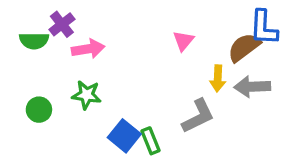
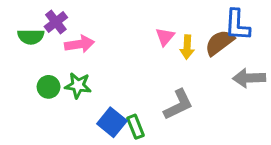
yellow arrow: (218, 78) -> (187, 47), moved
gray arrow: (252, 87) -> (249, 78), moved
green circle: (39, 110) -> (49, 87), moved

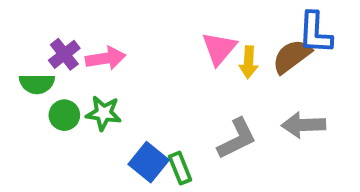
purple cross: (56, 22) -> (64, 54), moved
green semicircle: (31, 37) -> (37, 84), moved
pink triangle: (165, 37) -> (219, 48), size x1.4
gray arrow: (249, 78) -> (304, 125), moved

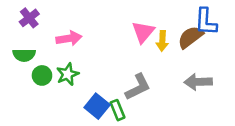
purple cross: (64, 54) -> (29, 18), moved
green star: (104, 113) -> (68, 74), turned -30
gray L-shape: (237, 139) -> (138, 87), moved

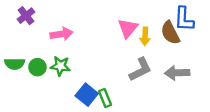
brown semicircle: (190, 37) -> (170, 33), turned -80
green semicircle: (24, 55) -> (15, 64), moved
green star: (68, 74) -> (60, 66), turned 30
gray L-shape: (138, 87) -> (140, 69), moved

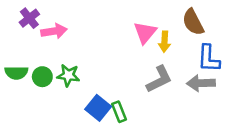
blue L-shape: (184, 19) -> (209, 58), moved
brown semicircle: (170, 33) -> (193, 22), moved
pink arrow: (62, 34) -> (54, 31), moved

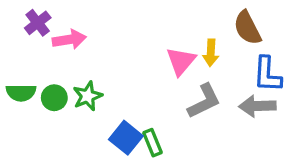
pink triangle: (145, 32) -> (181, 61), moved
green star: (68, 75) -> (88, 96), turned -30

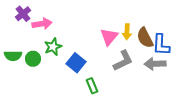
brown semicircle: (247, 28) -> (145, 38), moved
green star: (88, 96) -> (53, 47), moved
blue square: (126, 138) -> (76, 63), moved

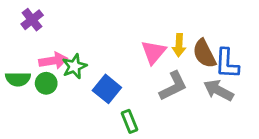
pink arrow: (42, 24) -> (53, 61), moved
gray arrow: (155, 64) -> (218, 90), turned 30

